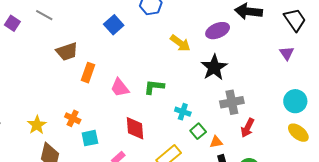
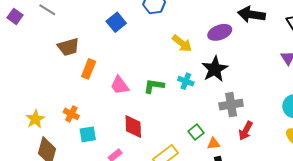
cyan cross: (183, 112) -> (186, 81), moved

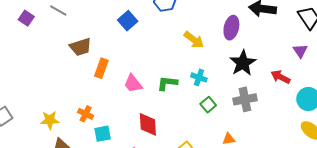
purple ellipse: (220, 32) -> (231, 28), turned -55
black star: (215, 69) -> (243, 63), moved
yellow star: (35, 119) -> (50, 120), turned 30
red arrow: (246, 131) -> (280, 77), moved, turned 90
green square: (196, 132) -> (208, 105), moved

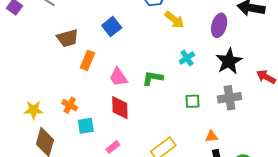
blue square: (128, 21) -> (112, 27), moved
yellow arrow: (194, 40) -> (174, 20), moved
cyan cross: (199, 77) -> (187, 58), moved, turned 35
green square: (208, 105) -> (193, 101), turned 35
red diamond: (148, 124) -> (120, 108), moved

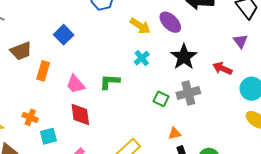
yellow arrow: (174, 20) -> (140, 26), moved
purple ellipse: (219, 25) -> (170, 22), turned -55
green square: (193, 101) -> (161, 99), moved, turned 35

